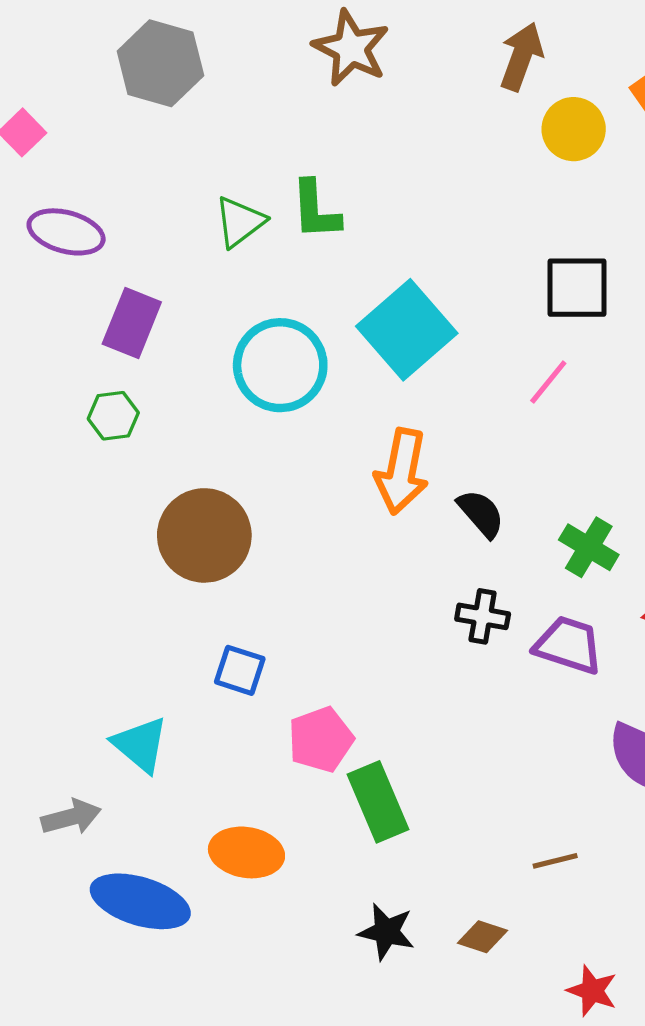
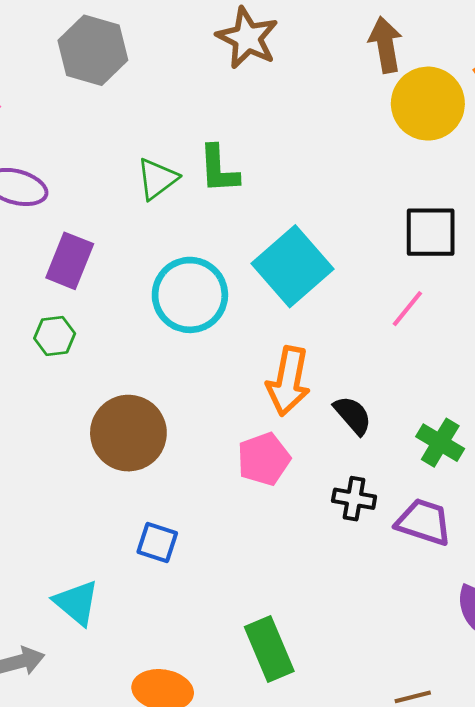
brown arrow: (521, 57) -> (385, 45), turned -30
yellow circle: (574, 129) -> (428, 104), size x1.4
pink pentagon: (321, 739) -> (264, 459), moved

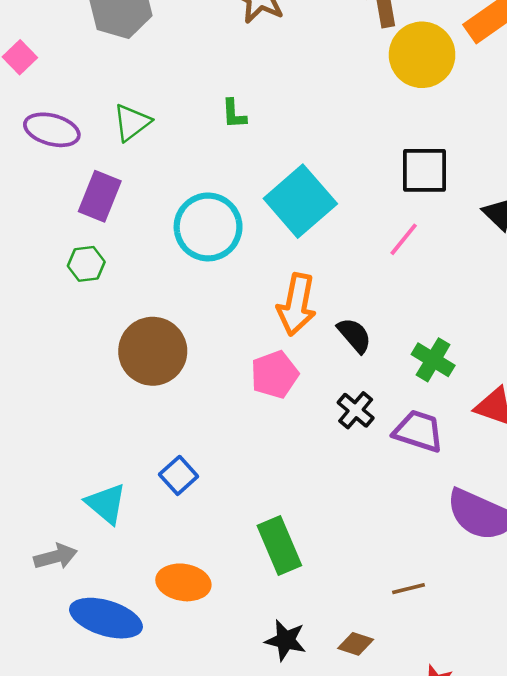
green L-shape: (219, 169) -> (234, 114), size x0.7
green triangle: (157, 179) -> (132, 122), moved
black cross: (354, 499) -> (356, 410), turned 30
blue square: (157, 542) -> (179, 475), moved, turned 30

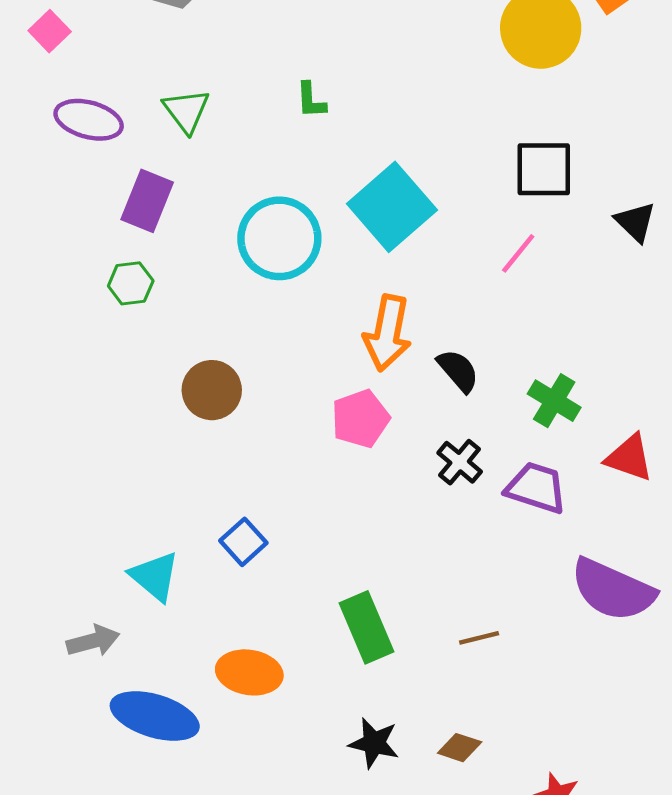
green triangle: (132, 122) -> (186, 111), turned -30
brown circle: (153, 351) -> (212, 390), size x0.7
brown line: (409, 589) -> (479, 638), moved

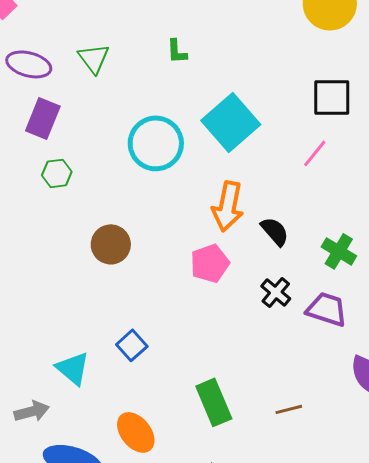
purple rectangle: (147, 201) -> (43, 118), moved
orange ellipse: (249, 672) -> (136, 432), turned 42

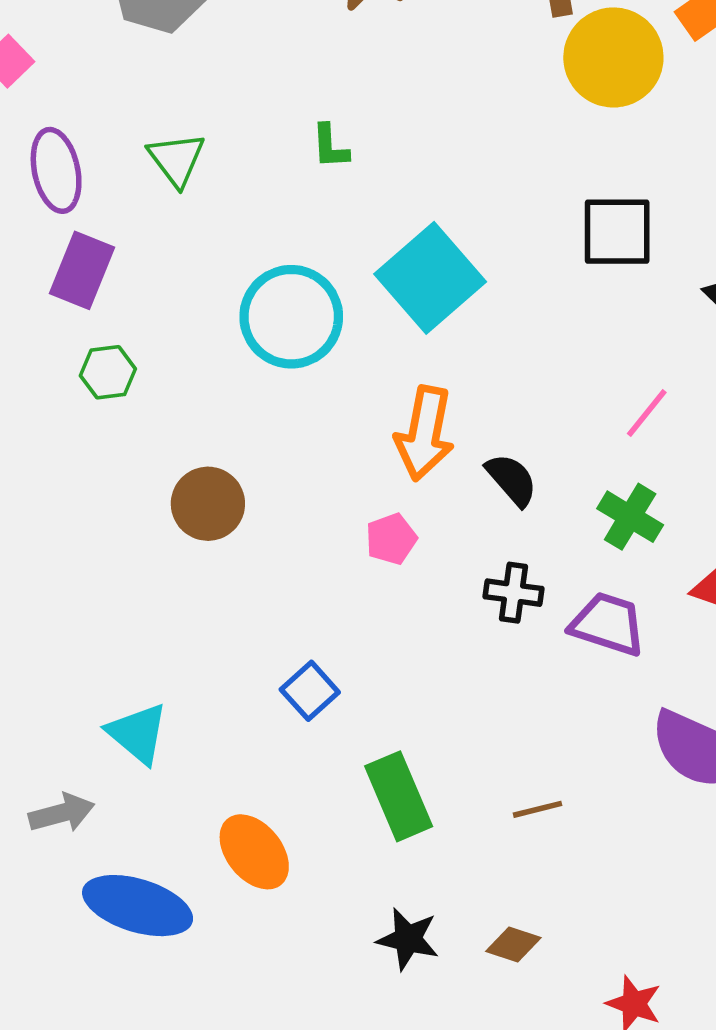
purple ellipse: (29, 64) -> (56, 170), turned 63
pink line: (315, 153) -> (647, 413), moved
pink pentagon: (210, 263) -> (391, 539), size x0.7
black cross: (276, 292) -> (513, 593), turned -32
blue square: (132, 345) -> (310, 691), moved

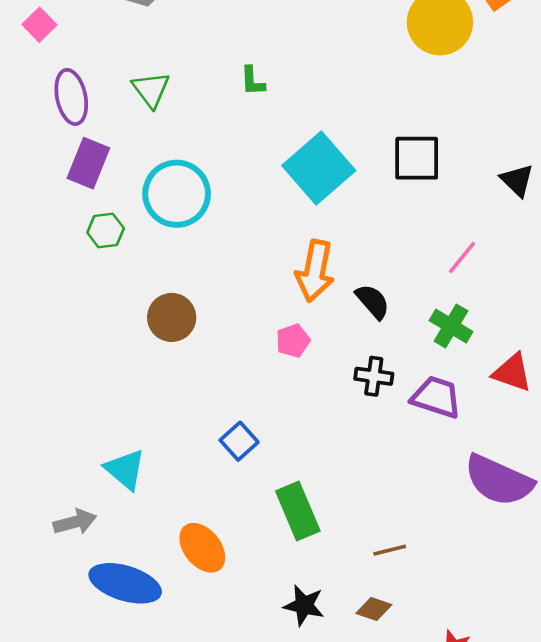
black square: (617, 232) -> (417, 158), moved
cyan circle: (291, 317) -> (177, 194), moved
brown line: (538, 809) -> (390, 550), moved

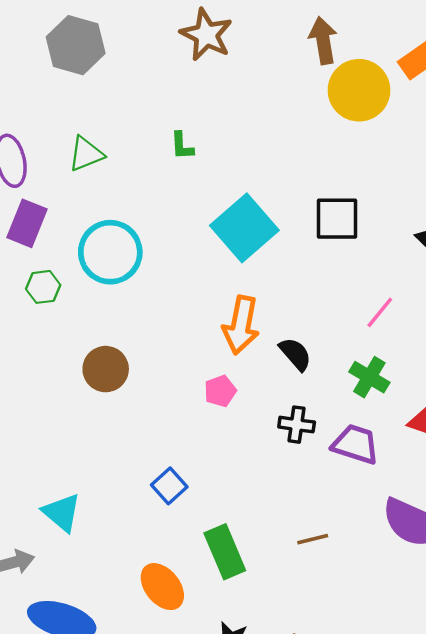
green triangle: (151, 90) -> (86, 154), turned 45
orange ellipse: (202, 548) -> (162, 587), moved
brown line: (390, 550) -> (313, 539), moved

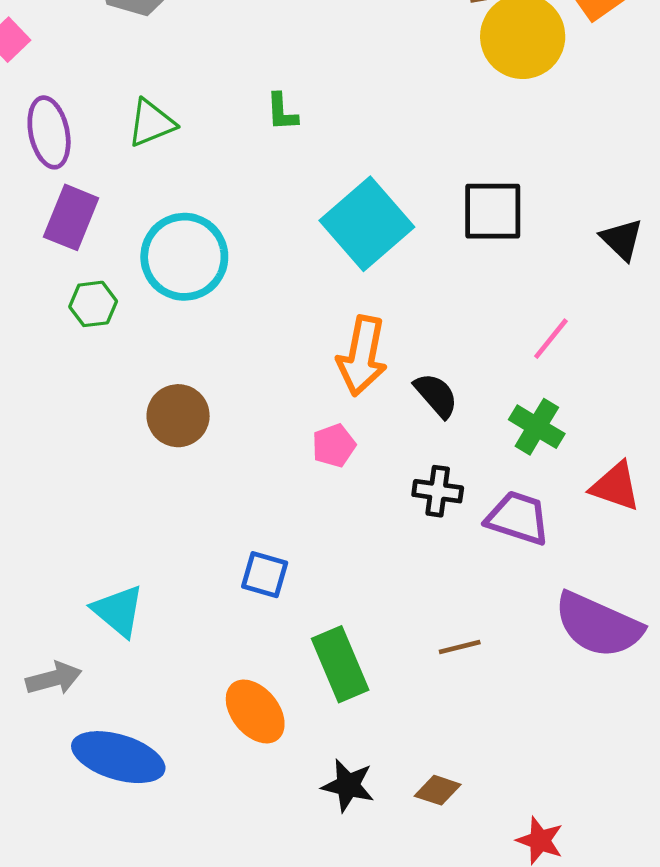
blue square: (169, 486) -> (265, 575), turned -32

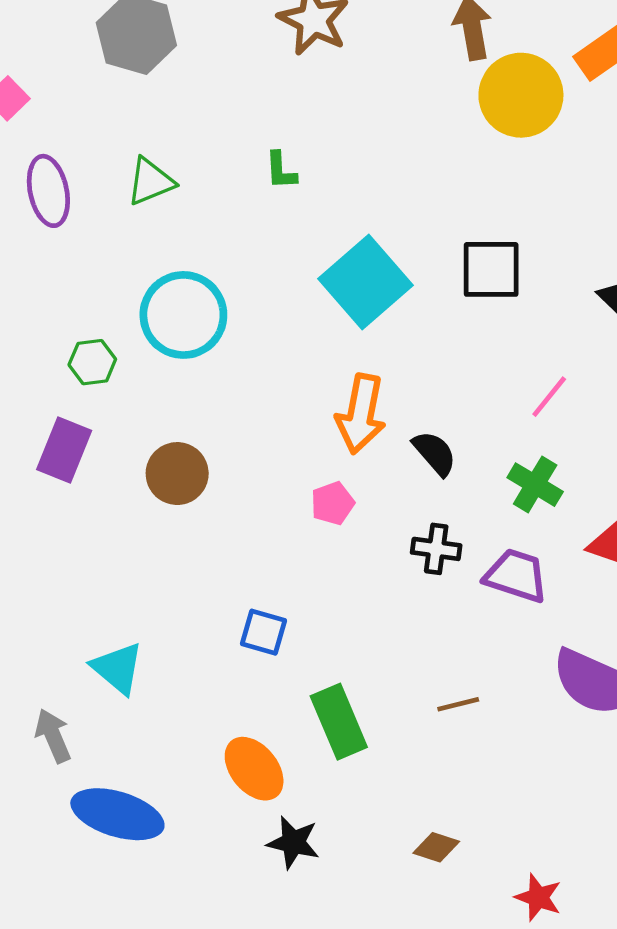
purple rectangle: (71, 217) -> (64, 450), moved
gray arrow: (54, 678) -> (53, 736), turned -98
black star: (348, 785) -> (293, 842), moved

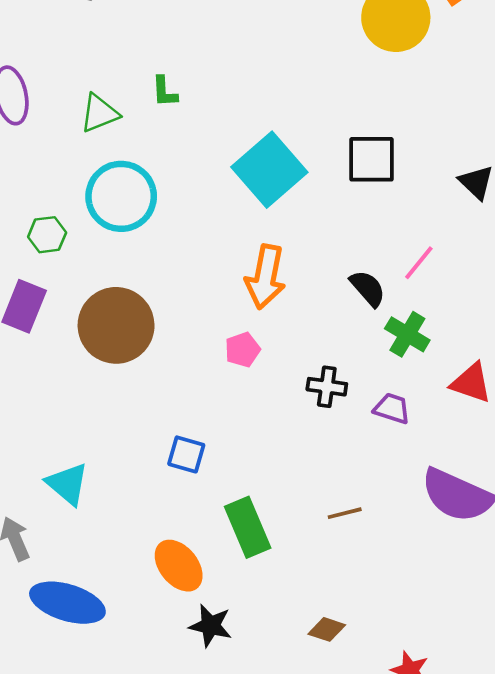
green L-shape: (281, 171) -> (165, 92), moved
green triangle: (150, 182) -> (99, 113), moved
black semicircle: (435, 453) -> (368, 288), moved
brown circle: (177, 474) -> (116, 325), size x1.5
purple trapezoid: (516, 576) -> (392, 408), size x0.7

